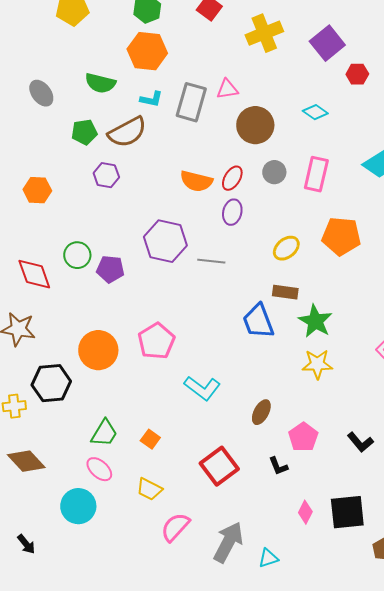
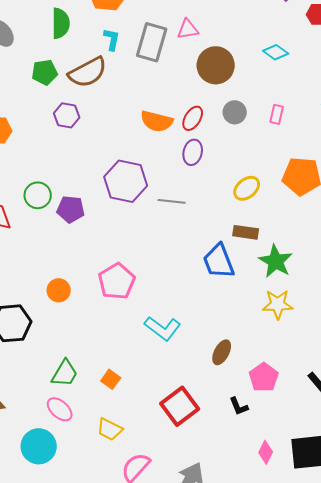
green semicircle: (100, 83) -> (61, 23), turned -104
cyan L-shape: (151, 99) -> (112, 39), turned -90
pink rectangle: (316, 174) -> (277, 114), size x0.6
orange circle: (98, 350) -> (59, 290), size x0.6

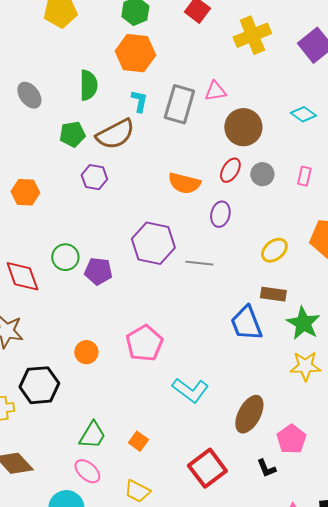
red ellipse: (193, 118) -> (230, 170), moved
brown ellipse: (222, 352) -> (249, 414), size x1.5

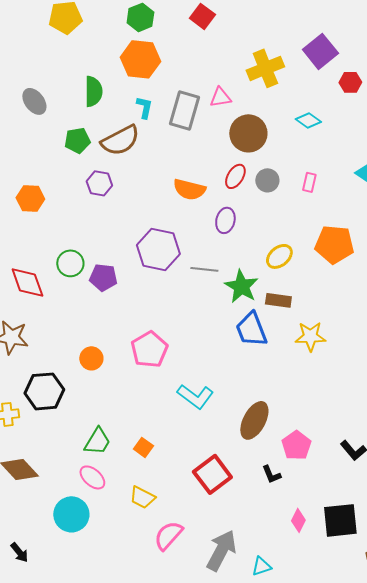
yellow cross: (252, 35) -> (265, 68), moved
green star: (303, 323) -> (241, 286), moved
yellow star: (305, 366) -> (310, 336), moved

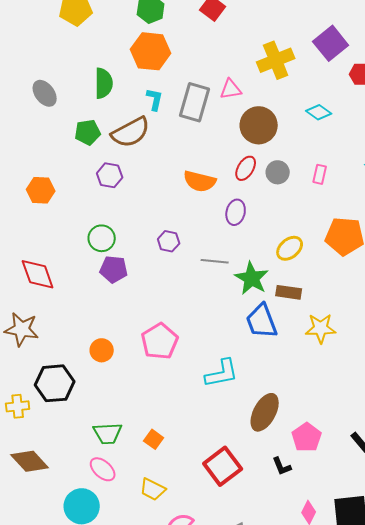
purple hexagon: (158, 249) -> (169, 241), size x0.5
green circle: (70, 263) -> (102, 238), moved
cyan L-shape: (195, 396) -> (222, 373), moved, turned -48
green trapezoid: (97, 441) -> (108, 433), turned 56

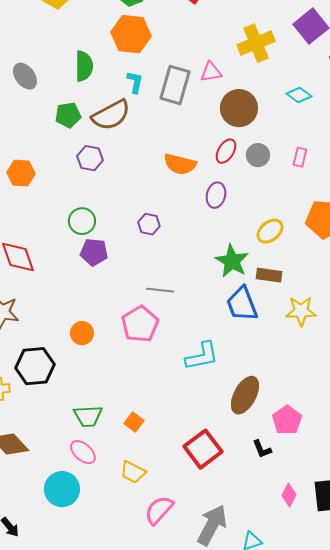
gray line: (215, 261) -> (160, 290), moved

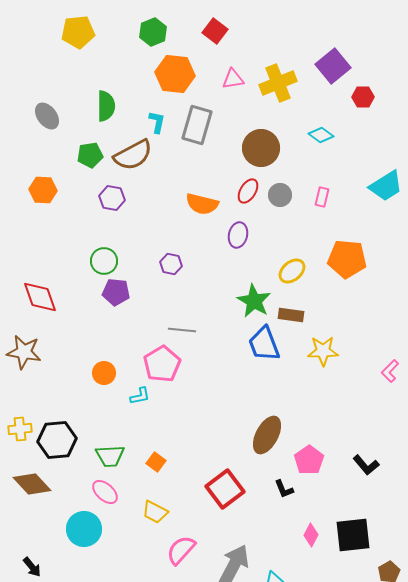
orange hexagon: (131, 34) -> (175, 74), moved
pink triangle: (211, 72) -> (233, 79), moved
orange hexagon: (21, 173) -> (43, 190), moved
cyan L-shape: (202, 356) -> (140, 396), moved, size x0.6
black hexagon: (35, 366) -> (57, 440), moved

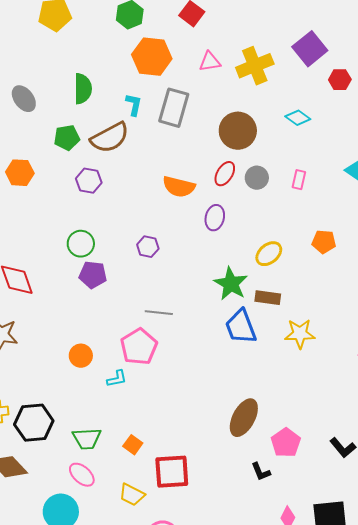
orange pentagon: (347, 259) -> (324, 242), size x0.6
red square: (225, 489) -> (172, 472), moved, turned 33

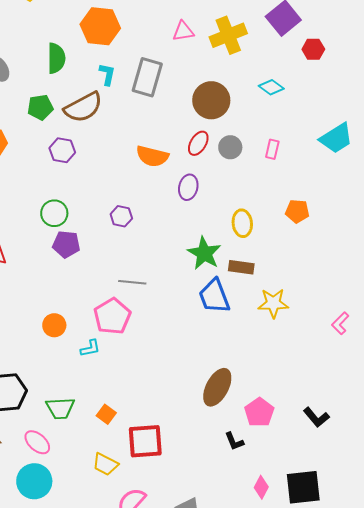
orange hexagon: (152, 57) -> (100, 26), moved
yellow ellipse: (269, 254) -> (242, 223), turned -56
pink ellipse: (82, 475) -> (37, 442), moved

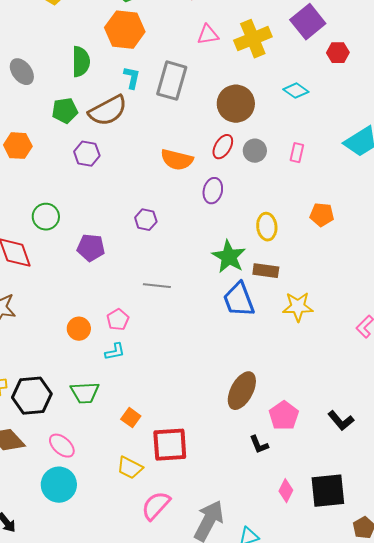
green circle: (54, 213) -> (46, 217), moved
pink pentagon: (112, 316) -> (118, 320), moved, size x0.6
green trapezoid: (60, 408) -> (85, 393), moved

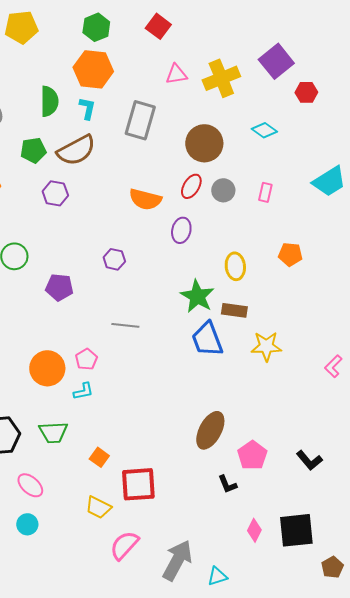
cyan L-shape: (132, 78) -> (87, 108), moved
orange circle: (79, 329) -> (47, 368), size x1.5
cyan circle: (59, 485) -> (27, 524), size x0.6

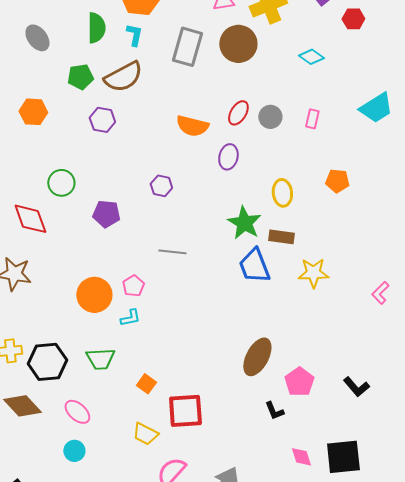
brown circle: (204, 143) -> (238, 44), moved
pink diamond: (254, 530) -> (301, 457), turned -45

